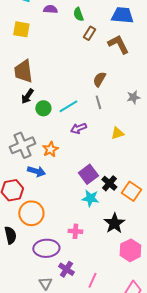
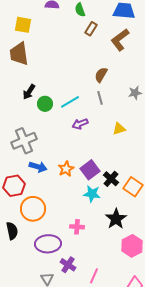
brown L-shape: (118, 44) -> (120, 40), turned -100
brown trapezoid: (23, 71) -> (19, 54), moved
orange star: (50, 149) -> (66, 169), moved

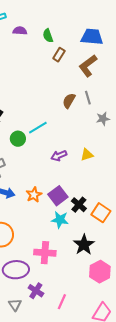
gray line: (100, 98) -> (88, 98), moved
green circle: (45, 104) -> (18, 139), moved
purple arrow: (80, 124) -> (59, 156), moved
pink cross: (77, 227) -> (45, 253), size x1.5

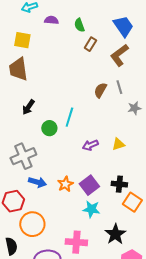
blue trapezoid: (92, 37) -> (123, 26), turned 50
cyan line: (38, 128) -> (69, 117), turned -42
black cross: (79, 205) -> (119, 184), moved, turned -35

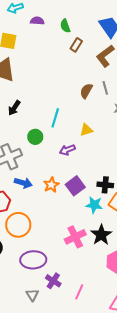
green circle: (49, 128) -> (35, 137), moved
yellow triangle: (118, 144) -> (86, 130), moved
purple arrow: (90, 145) -> (67, 150), moved
cyan star: (91, 209) -> (94, 205), moved
pink cross: (76, 242) -> (75, 237), moved, turned -30

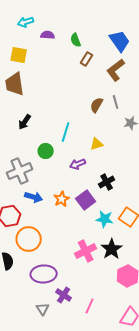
black cross: (105, 185) -> (107, 182), moved, turned -35

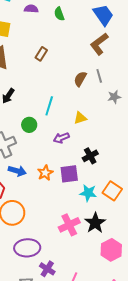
brown rectangle: (87, 59) -> (41, 54), moved
purple square: (86, 200) -> (69, 174), turned 30

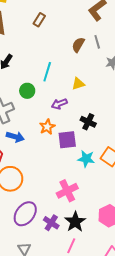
black cross: (90, 156) -> (88, 122), turned -35
orange star: (45, 173) -> (47, 127), moved
black star: (95, 223) -> (75, 222), moved
purple ellipse: (27, 248) -> (25, 214), turned -50
purple cross: (47, 269) -> (51, 223), moved

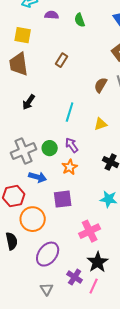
green circle: (27, 91) -> (50, 148), moved
purple arrow: (59, 104) -> (72, 145), moved, turned 77
purple square: (67, 140) -> (63, 199), moved
purple cross: (51, 223) -> (75, 277), moved

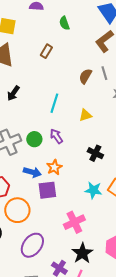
green semicircle: (80, 20) -> (64, 23), moved
orange star: (70, 167) -> (54, 167), moved
blue arrow: (38, 177) -> (32, 172), moved

